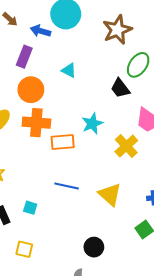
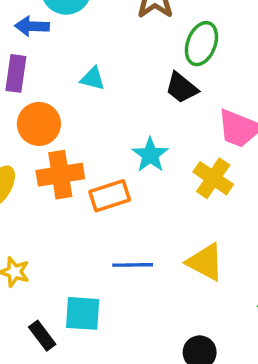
cyan square: (30, 208) -> (83, 313), size x1.6

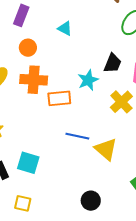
black trapezoid: (182, 88) -> (113, 63), moved, turned -120
orange circle: (39, 124) -> (28, 48), size x0.7
blue line: (133, 265) -> (77, 136), moved

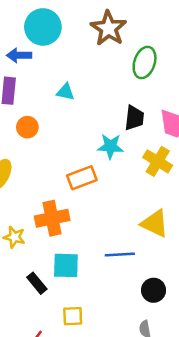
orange cross: (34, 80) -> (52, 218), moved
cyan star: (88, 80) -> (110, 146), turned -30
blue line: (77, 136) -> (120, 254), moved

